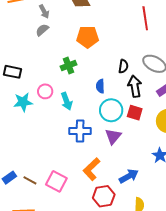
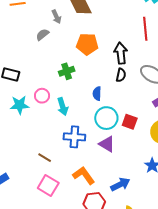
gray arrow: (44, 12) -> (56, 17), moved
black arrow: (135, 86) -> (121, 53), moved
purple triangle: (113, 136) -> (107, 144), turned -42
orange L-shape: (91, 169) -> (84, 175), turned 95
brown line: (30, 180) -> (45, 158), moved

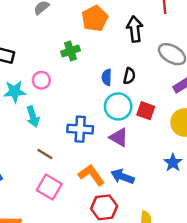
orange pentagon: (87, 44) -> (95, 18), turned -30
black semicircle: (121, 75) -> (129, 76), moved
cyan arrow: (63, 107) -> (33, 117), moved
blue arrow: (120, 184) -> (123, 176), moved, turned -132

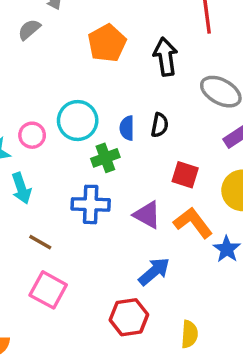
green cross: (70, 51) -> (105, 158), moved
cyan circle: (118, 106) -> (78, 121), moved
orange L-shape: (91, 175) -> (193, 223), moved
blue arrow: (123, 176) -> (154, 271), turned 120

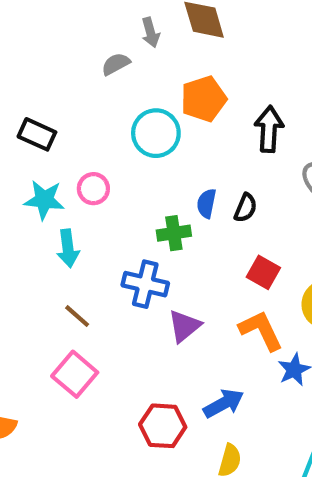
cyan circle: (78, 121) -> (156, 133), moved
purple triangle: (147, 215) -> (184, 326), moved, turned 40
blue arrow: (154, 271) -> (224, 403), moved

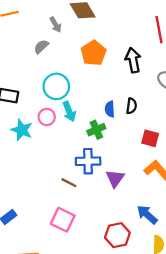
cyan circle: (156, 133) -> (56, 86), moved
cyan star: (44, 200) -> (22, 130), turned 30
cyan arrow: (68, 248) -> (69, 111), moved
brown line: (77, 316) -> (69, 183), moved
blue arrow: (224, 403) -> (147, 215), turned -95

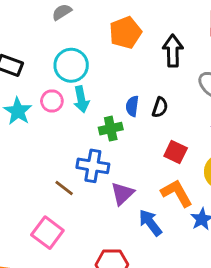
blue arrow: (147, 215) -> (150, 223), moved

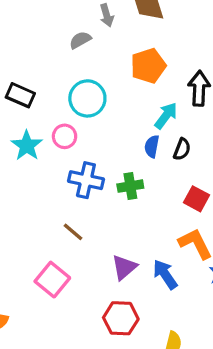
cyan arrow: (81, 99) -> (166, 116), moved, turned -135
green cross: (111, 129) -> (130, 186), moved
blue cross: (93, 166) -> (86, 180), moved
purple triangle: (122, 194) -> (124, 267), moved

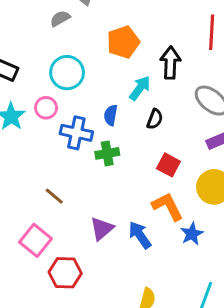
blue semicircle: (152, 146) -> (111, 115), moved
blue cross: (86, 180) -> (76, 133), moved
red hexagon: (121, 318) -> (65, 273), moved

